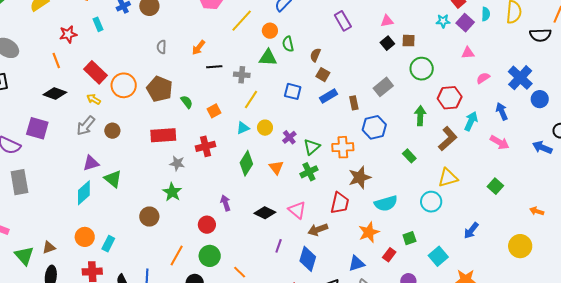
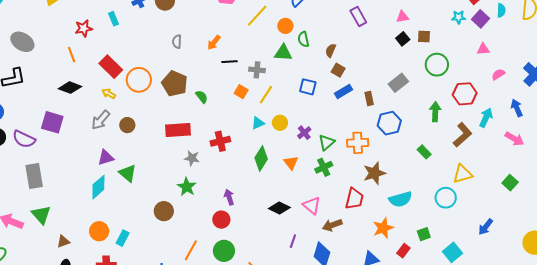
orange square: (214, 111) -> (241, 92), moved, turned -32
purple arrow: (226, 203) -> (229, 197), moved
green triangle: (24, 256) -> (41, 215), moved

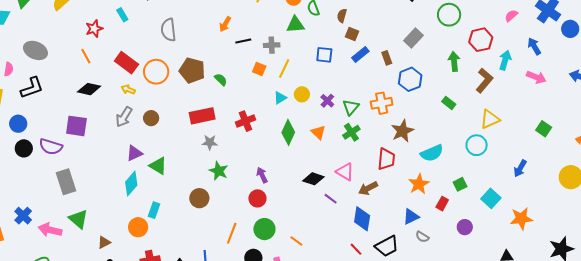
gray semicircle: (177, 42) -> (168, 30), moved, size x1.6
gray star: (192, 158) -> (210, 142), moved
green square: (510, 183) -> (544, 129), moved
cyan rectangle: (123, 238) -> (154, 210), moved
purple line: (293, 241) -> (331, 199), moved, turned -64

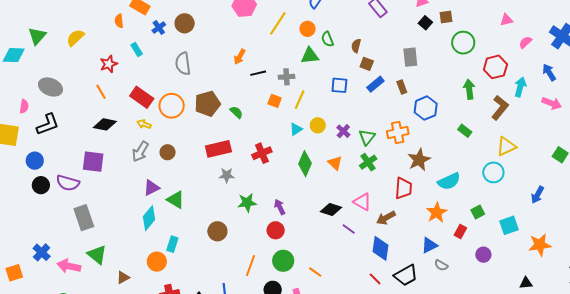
gray rectangle: (413, 38) -> (410, 57), moved, turned -48
brown pentagon: (192, 70) -> (208, 104), turned -30
green star: (219, 171) -> (247, 203), moved, turned -30
cyan square: (491, 198) -> (509, 225), turned 30

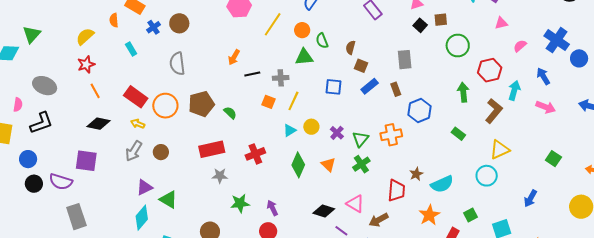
yellow semicircle: (75, 38) -> (85, 36), moved
red star: (109, 64) -> (86, 64), moved
brown star: (419, 160) -> (416, 174), moved, size x0.6

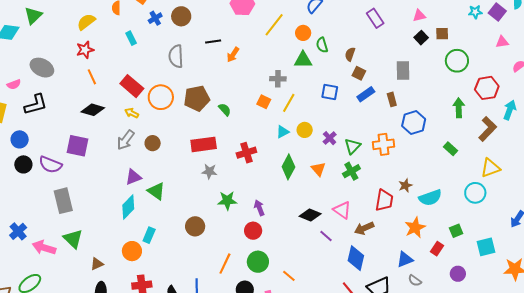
black line: (252, 74) -> (213, 41), moved
pink semicircle: (18, 105) -> (14, 84), turned 56

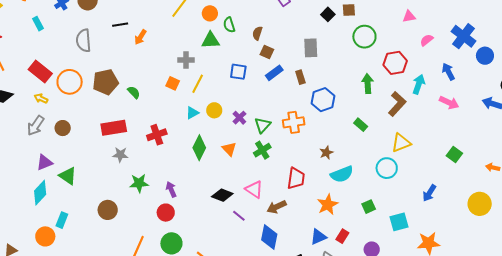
brown star: (405, 185) -> (326, 153), moved
red rectangle: (437, 249) -> (342, 236), moved

